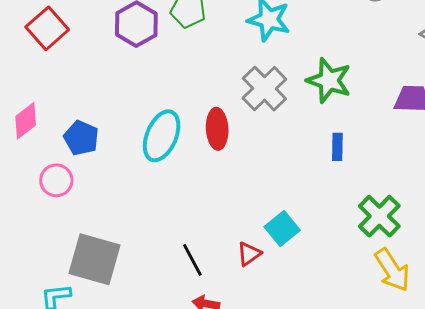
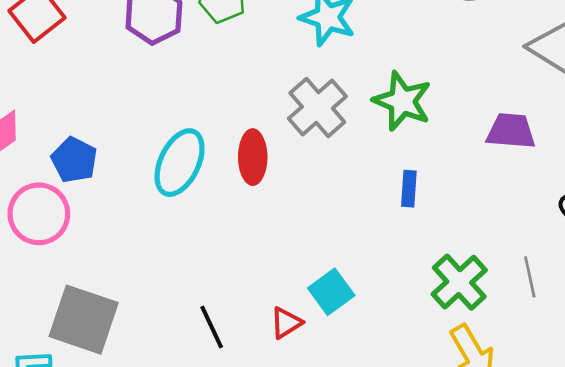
pink circle: (56, 180) -> (39, 214), size x1.4

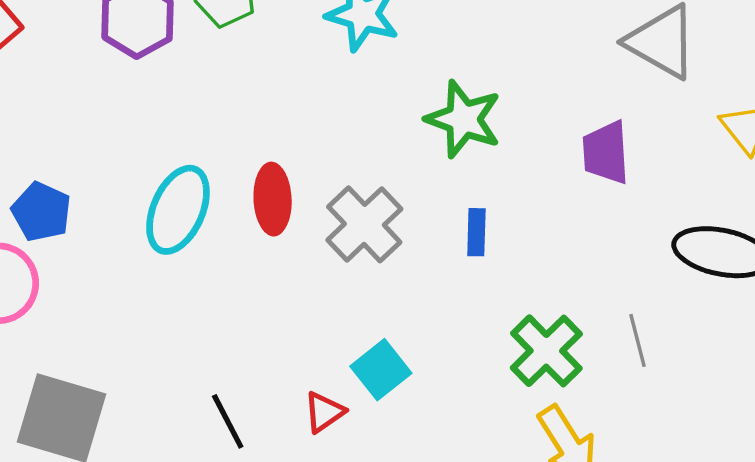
gray cross: (317, 108) -> (364, 224), moved
purple trapezoid: (511, 131) -> (606, 152), turned -96

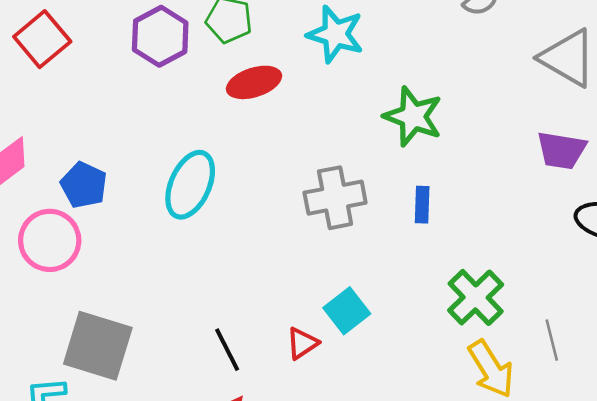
purple trapezoid: (606, 152) -> (561, 150), moved, turned -78
red ellipse: (273, 199) -> (254, 82), moved, turned 74
gray cross: (364, 224) -> (335, 198), turned 32
gray line: (638, 340) -> (552, 340), moved

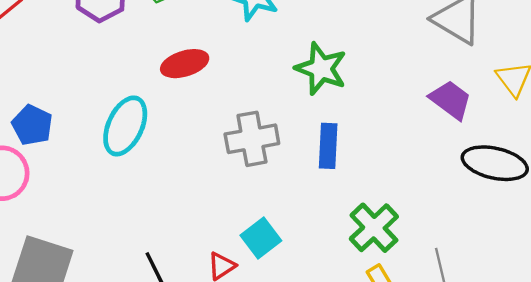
red ellipse: (254, 82) -> (185, 64), moved
purple trapezoid: (561, 150) -> (451, 100), turned -153
blue rectangle: (422, 205) -> (328, 146), size x1.4

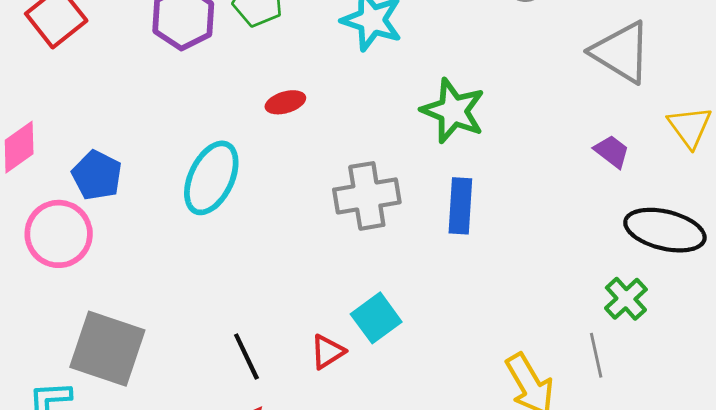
red ellipse: (185, 64) -> (285, 102), size x0.7
purple trapezoid: (451, 100) -> (612, 151), size x0.7
green cross: (374, 228) -> (626, 299), moved, size x0.7

